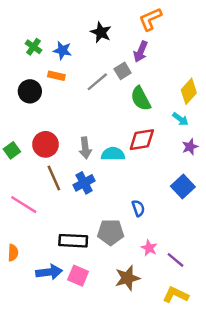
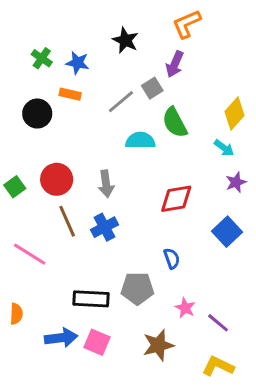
red diamond: (142, 140) -> (176, 199), moved
cyan semicircle: (113, 154) -> (140, 140), moved

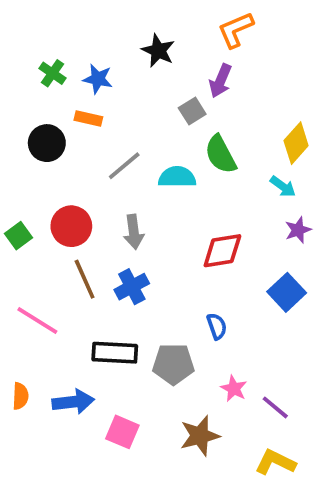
gray line: (121, 102) -> (124, 166), moved
black rectangle: (91, 299) -> (115, 353), moved
blue arrow: (61, 338) -> (73, 402), moved

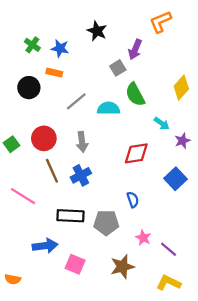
orange L-shape: (236, 30) -> (160, 22), moved
cyan arrow: (283, 187) -> (162, 123), moved
orange semicircle: (20, 396) -> (13, 279), moved, turned 98

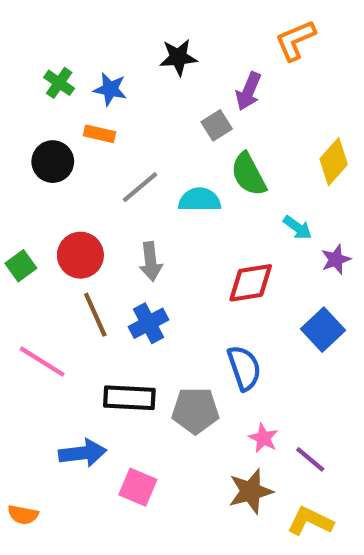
black star: (97, 31) -> (178, 57), turned -30
blue semicircle: (133, 200) -> (244, 368), size x1.5
brown star: (122, 267) -> (251, 491), moved

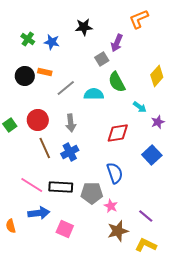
orange rectangle: (100, 134) -> (45, 72), moved
pink line: (42, 362) -> (32, 185), moved
pink star: (263, 438) -> (111, 206), moved
orange semicircle: (23, 515) -> (11, 226), moved, turned 64

